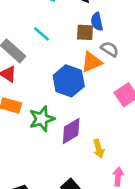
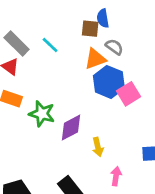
cyan line: (41, 34) -> (50, 45), moved
blue hexagon: (69, 81) -> (109, 82), moved
green star: (42, 119) -> (42, 114), turned 30

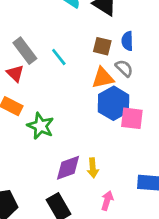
blue semicircle: (103, 18) -> (127, 41), moved
pink square: (129, 94) -> (132, 118), turned 30
purple diamond: (71, 128) -> (68, 168), moved

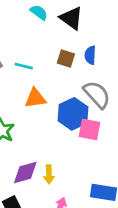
cyan line: (59, 57) -> (24, 66), turned -42
gray semicircle: (124, 68) -> (97, 95), moved, size x1.6
orange triangle: (103, 78) -> (35, 98), moved

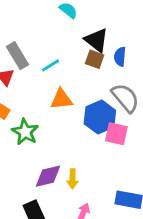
black triangle: (71, 18) -> (97, 40), moved
cyan line: (24, 66) -> (50, 65), turned -48

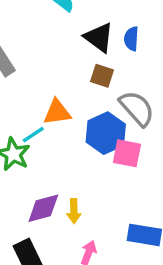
blue semicircle: (120, 57) -> (131, 39), moved
brown square: (95, 59) -> (102, 76), moved
cyan line: (50, 65) -> (33, 135), moved

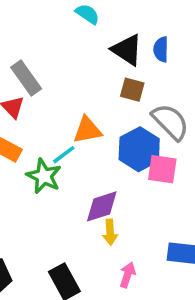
purple diamond: (43, 208) -> (102, 206), moved

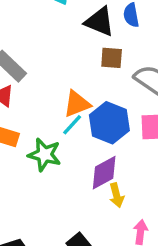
blue hexagon: (139, 149) -> (109, 123), moved
cyan line: (64, 155) -> (72, 125), moved

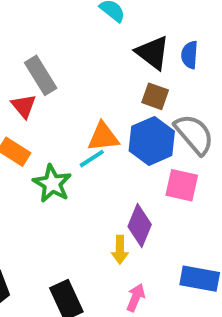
blue hexagon: (109, 123) -> (152, 141), moved
purple diamond: (104, 173) -> (140, 225), moved, turned -54

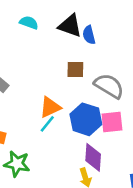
black triangle: (153, 53) -> (70, 26), moved
blue hexagon: (152, 141) -> (86, 119), moved
green star: (52, 183) -> (17, 164), moved

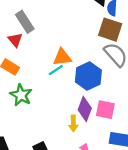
brown square: (75, 69) -> (110, 30), moved, size x1.5
pink square: (112, 122) -> (105, 110), moved

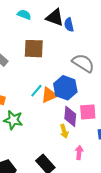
brown square: (110, 30) -> (34, 49), moved
orange triangle: (62, 57) -> (49, 95), moved

